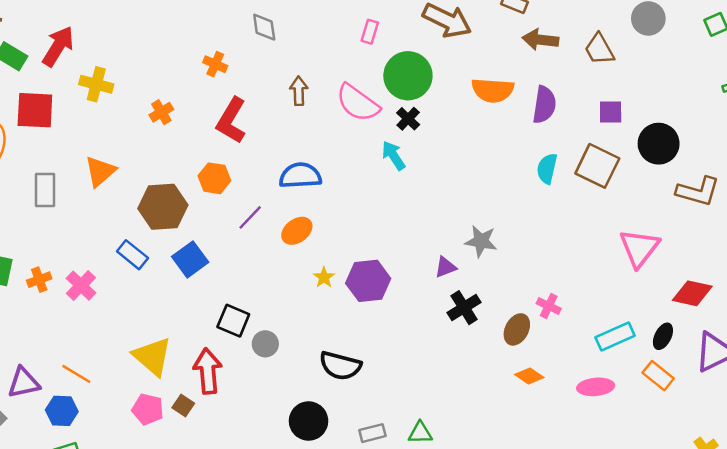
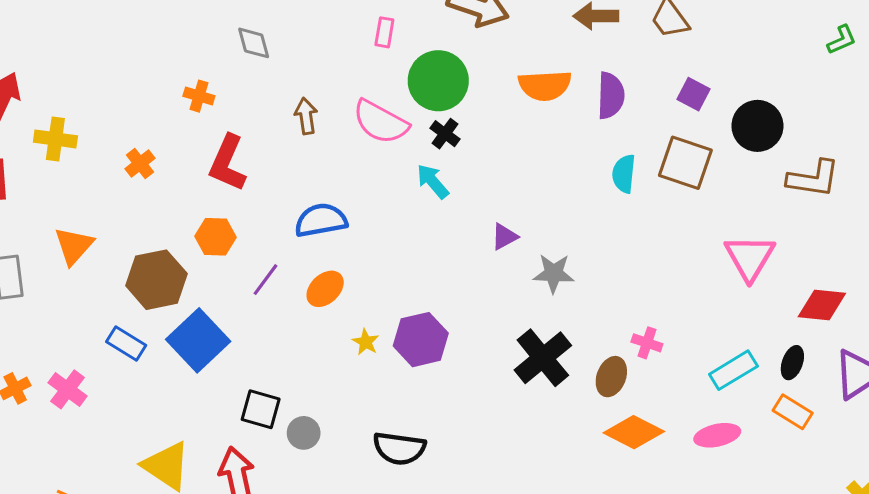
purple square: (611, 112) -> (693, 94), turned 35
blue square: (190, 259) -> (198, 340), size x1.4
purple triangle: (445, 267) -> (504, 237), moved
black cross: (464, 308) -> (543, 358), size x1.4
orange diamond: (529, 376) -> (634, 432), size x1.6

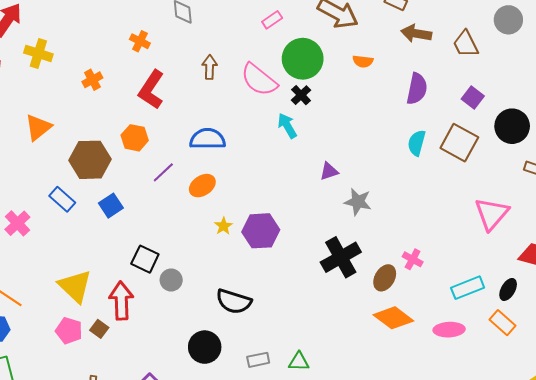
pink rectangle: (384, 32) -> (272, 20), turned 36
orange semicircle: (545, 85) -> (363, 61), moved, size x0.6
blue square: (198, 340) -> (111, 206), size x0.6

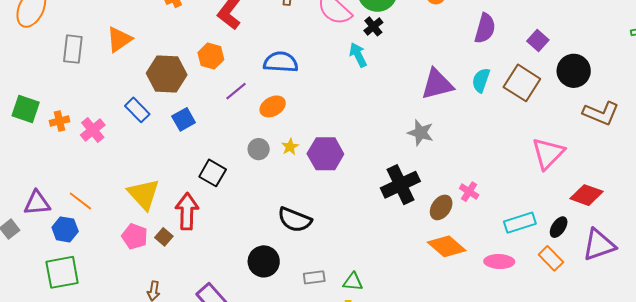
purple triangle: (329, 171) -> (437, 84), moved, size x1.8
gray circle: (171, 280) -> (259, 149), moved

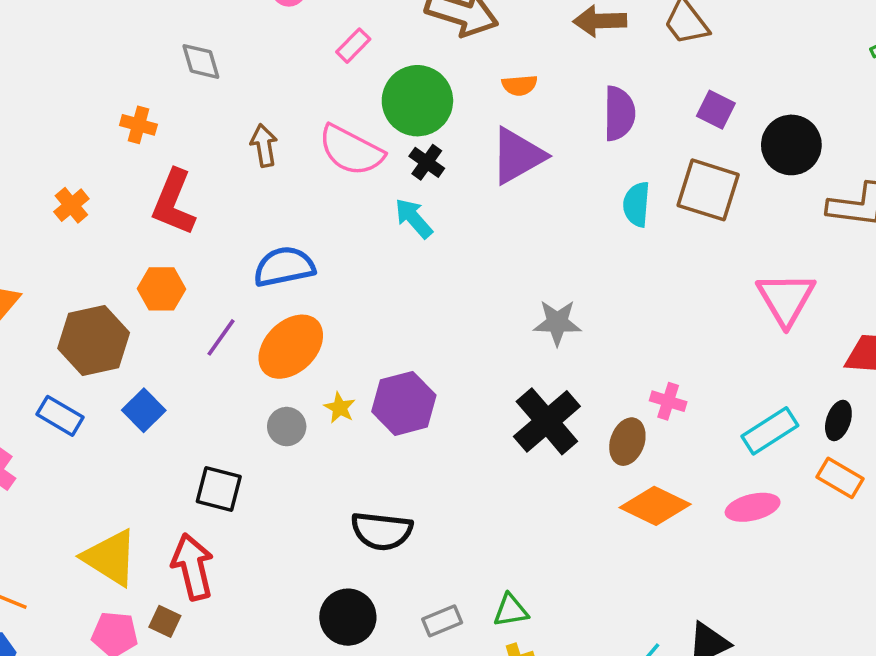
purple triangle: (437, 84) -> (518, 156), moved
orange ellipse: (273, 106) -> (291, 347), size x1.5

